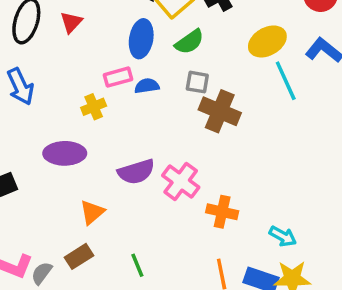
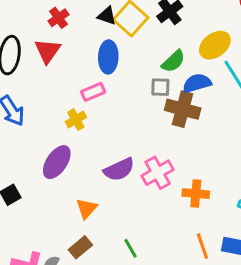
red triangle: (71, 22) -> (48, 51), size x1.4
green semicircle: (189, 42) -> (173, 61), moved
blue semicircle: (147, 86) -> (197, 83), moved, size x1.4
purple ellipse: (65, 153) -> (57, 162), turned -48
pink cross: (181, 181) -> (158, 173), turned 32

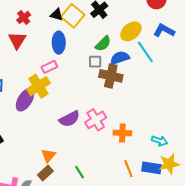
yellow cross: (76, 120) -> (39, 86), size x1.6
purple ellipse: (57, 162) -> (25, 100), moved
orange triangle: (87, 209) -> (48, 155), moved

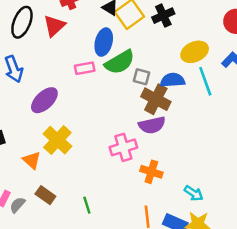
green semicircle: (103, 44) -> (120, 62), moved, size x1.4
yellow cross: (39, 86) -> (57, 140), moved, turned -30
purple semicircle: (69, 119) -> (152, 125), moved
orange triangle: (48, 155) -> (32, 160), moved, turned -42
brown rectangle: (45, 173) -> (45, 195), turned 63

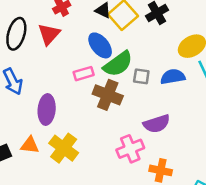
blue ellipse: (104, 42) -> (100, 45), turned -48
brown cross: (156, 99) -> (108, 95), moved
purple ellipse: (44, 100) -> (47, 109), turned -36
orange triangle: (32, 160) -> (30, 145), moved, turned -30

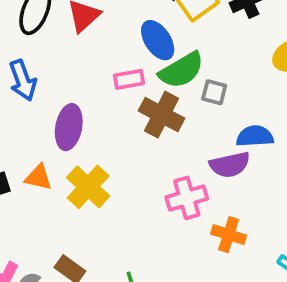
blue semicircle: (173, 77) -> (255, 136), moved

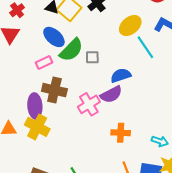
brown cross: (162, 115) -> (54, 90), moved
purple ellipse: (69, 127) -> (35, 106), moved
pink cross: (187, 198) -> (89, 104), moved

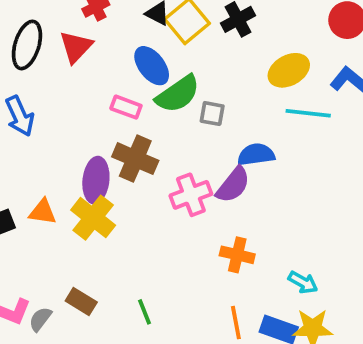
cyan line: (145, 47) -> (308, 113), turned -60
pink rectangle: (44, 62) -> (126, 107), turned 35
purple semicircle: (111, 94) -> (233, 185), turned -35

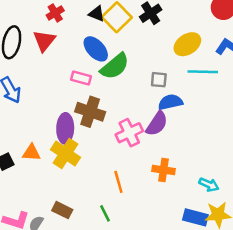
gray square: (212, 114) -> (159, 80), moved
orange line: (236, 323) -> (118, 182), moved

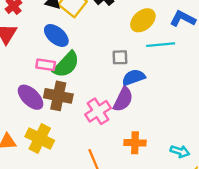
green semicircle: (115, 66) -> (66, 65), moved
purple ellipse: (65, 128) -> (31, 97), moved, turned -40

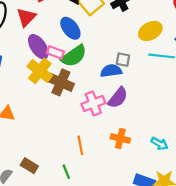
blue semicircle: (134, 77) -> (111, 71), moved
purple ellipse: (31, 97) -> (38, 47), moved
yellow cross: (40, 138) -> (40, 71), moved
cyan arrow: (180, 151) -> (159, 144), moved

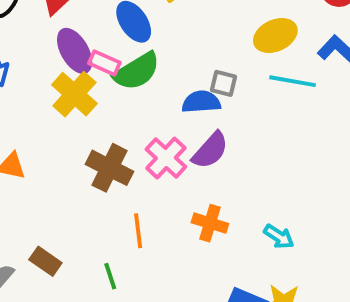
brown cross: (61, 82) -> (109, 168), moved
pink cross: (93, 104) -> (166, 158), turned -30

